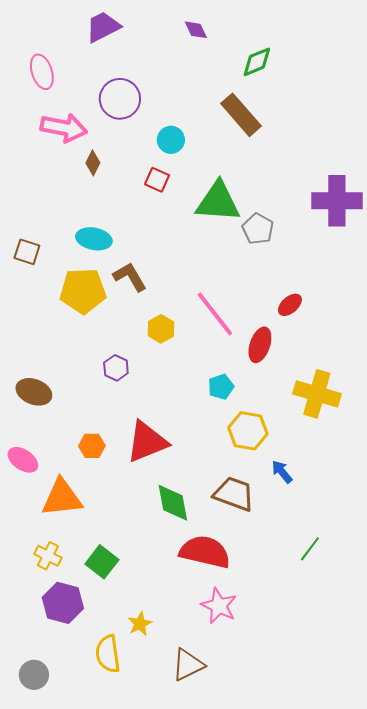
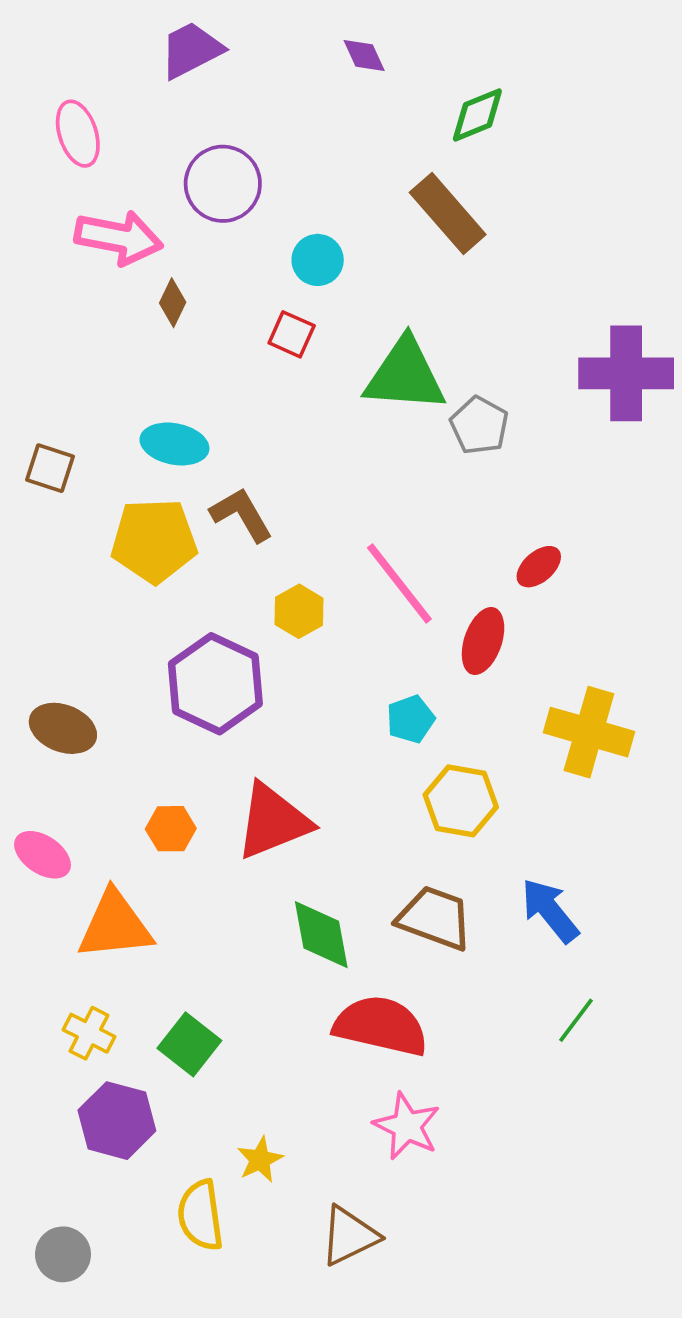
purple hexagon: (116, 368) -> (215, 684), size x2.0
blue arrow: (282, 472) -> (550, 911), moved, size x1.5

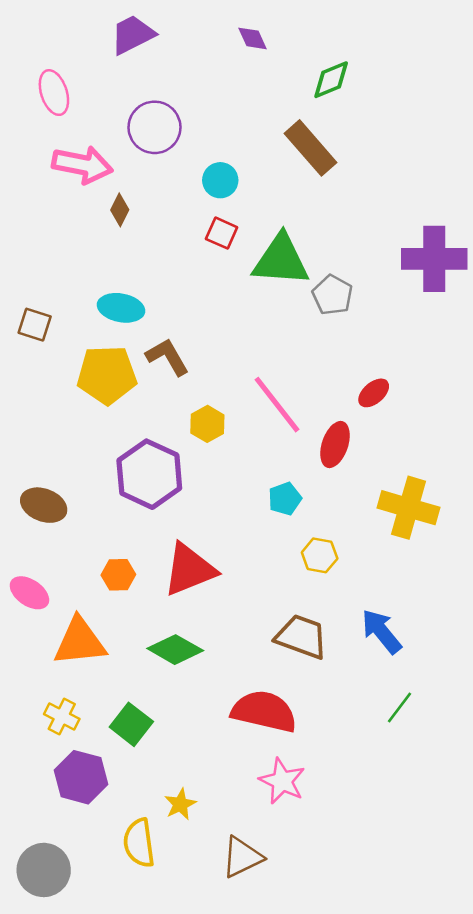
red square: (292, 334) -> (222, 233), moved
yellow hexagon: (461, 801) -> (320, 555), size x0.7
green diamond: (321, 935) -> (175, 650), moved, turned -50
gray circle: (63, 1254) -> (44, 870), size x1.4

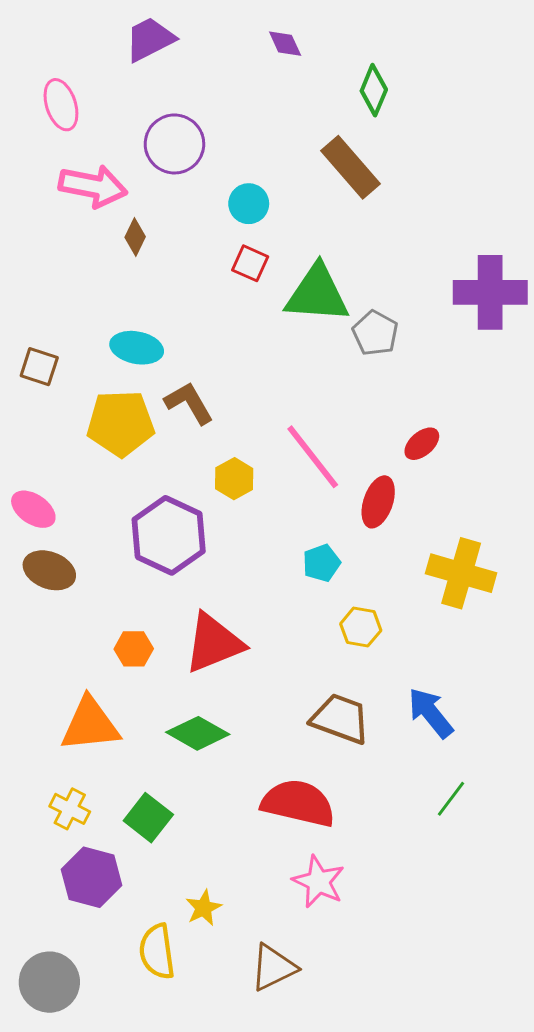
green diamond: (331, 80) -> (374, 90), turned -45
pink ellipse: (29, 593) -> (33, 509), moved

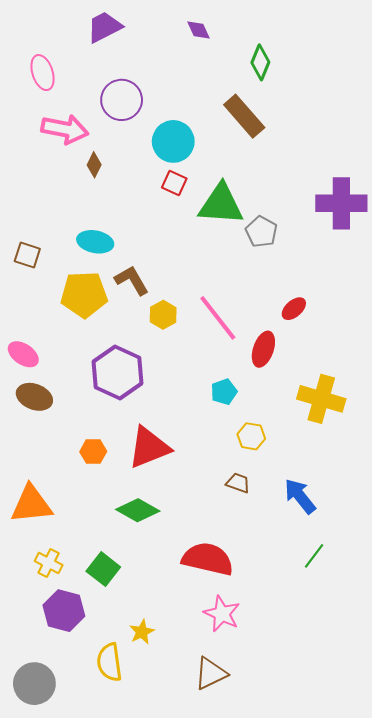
cyan circle: (249, 204) -> (173, 141), size x1.5
yellow hexagon: (234, 479) -> (163, 315), moved
brown trapezoid: (340, 719) -> (238, 483), moved, size x0.6
orange triangle: (90, 725) -> (31, 504), moved
brown triangle: (273, 968) -> (211, 673), moved

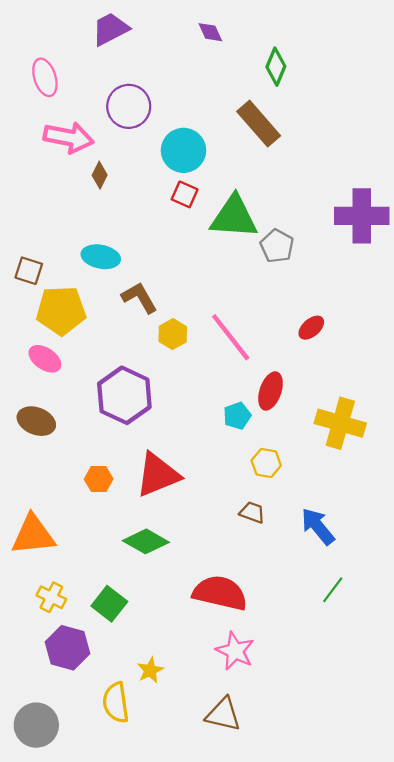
yellow pentagon: (84, 294) -> (61, 310), moved
red ellipse: (263, 349) -> (270, 391), moved
pink ellipse: (23, 354) -> (45, 359), moved
brown triangle: (211, 673) -> (223, 714), turned 39

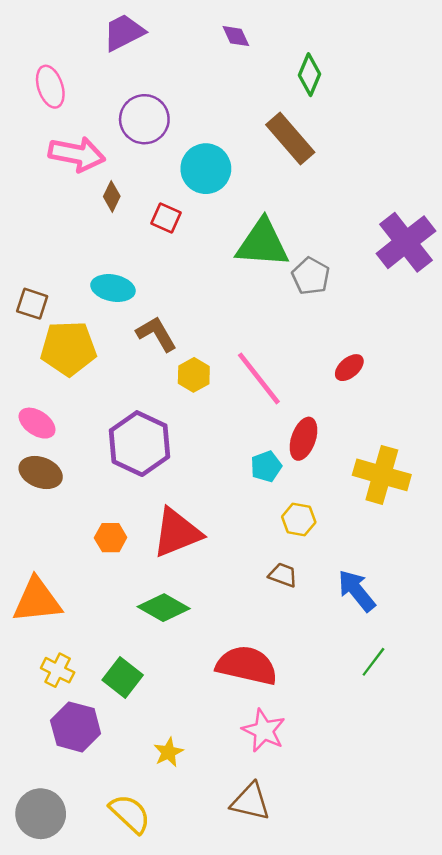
red square: (185, 194) -> (166, 218), moved
purple cross: (362, 216) -> (406, 242), turned -38
pink ellipse: (45, 359) -> (37, 423), moved
yellow semicircle: (116, 703) -> (130, 814), moved, turned 141

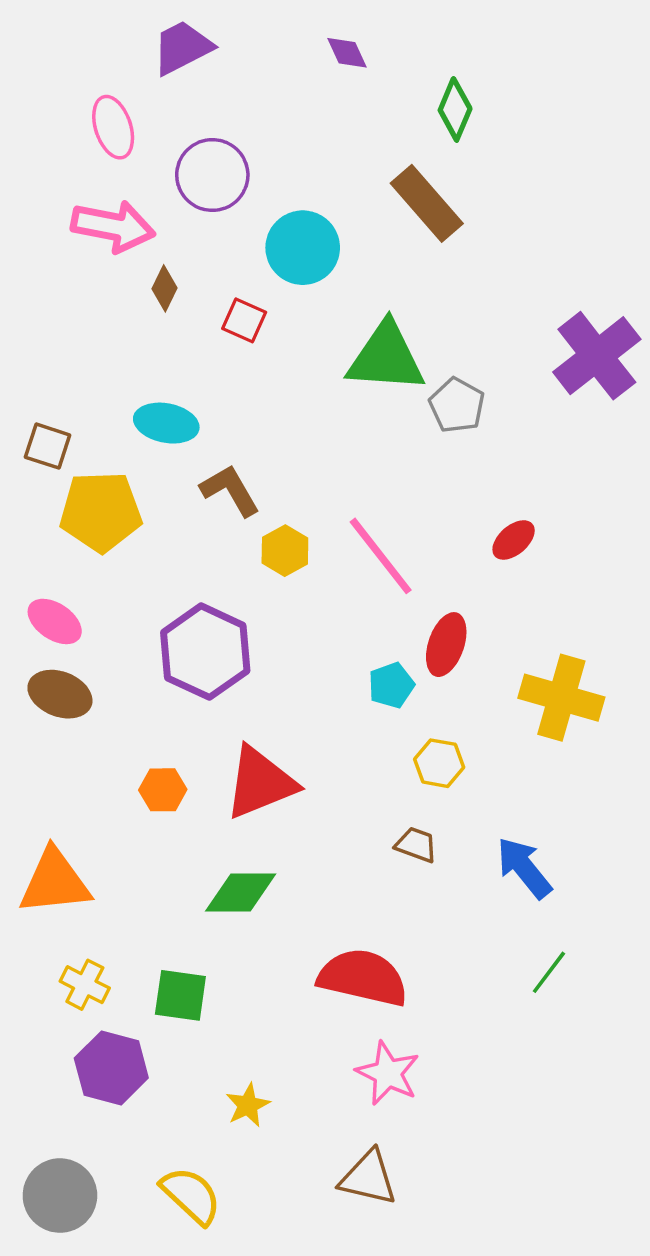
pink ellipse: (50, 87) -> (113, 127), moved
green diamond: (164, 608) -> (241, 893), turned -30
green square: (123, 677) -> (180, 995), turned -30

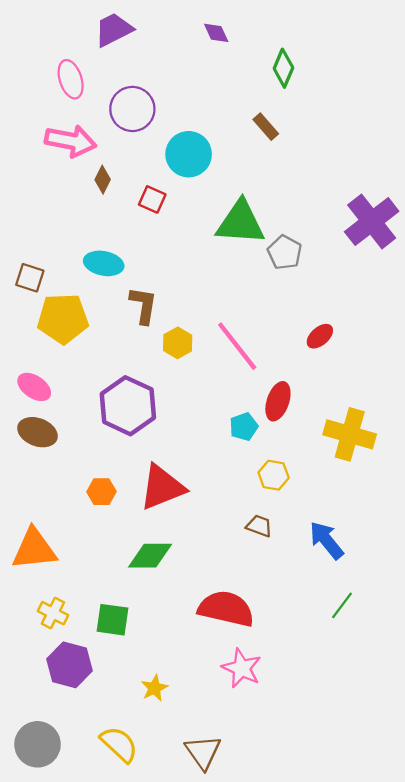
brown rectangle: (427, 203) -> (266, 127), size x0.6
brown L-shape: (230, 490) -> (143, 305), turned 39
brown triangle: (368, 1178) -> (203, 752), moved, turned 42

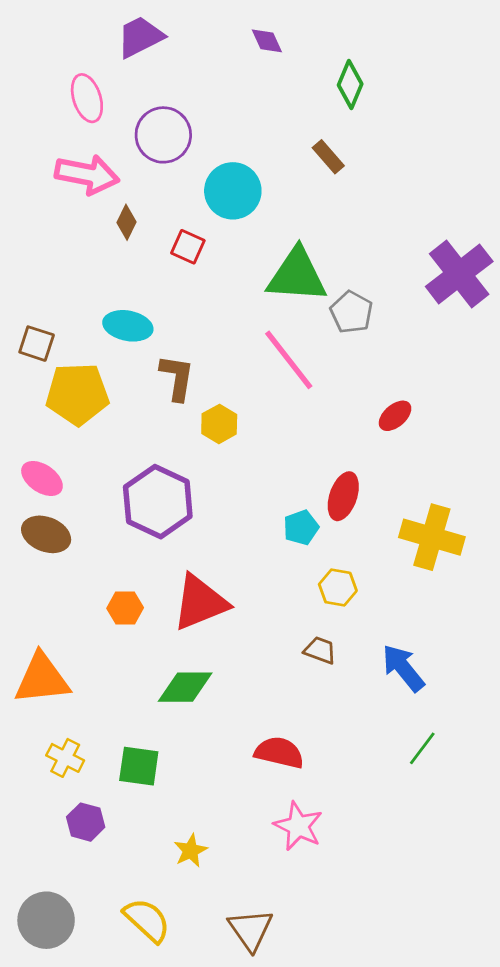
pink line: (237, 346) -> (289, 360), moved
red semicircle: (226, 609) -> (279, 752), size x0.7
purple hexagon: (69, 665) -> (86, 822), size x0.7

